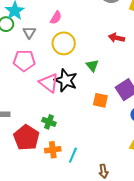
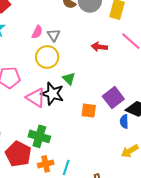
gray triangle: (29, 32) -> (54, 35), moved
green triangle: (92, 66) -> (69, 79), moved
green cross: (49, 122) -> (39, 136), size x1.5

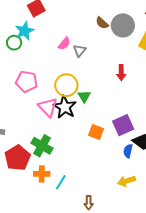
red arrow: (99, 47) -> (121, 73), turned -112
yellow circle: (47, 57) -> (66, 85), moved

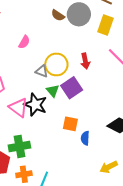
gray triangle: (80, 50) -> (42, 71), moved, turned -40
yellow circle: (66, 85) -> (56, 64), moved
purple square: (123, 125) -> (72, 88), moved
green cross: (42, 146) -> (19, 146), turned -30
blue semicircle: (128, 151) -> (85, 138), moved

